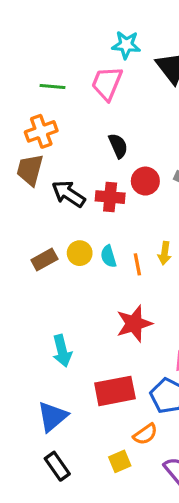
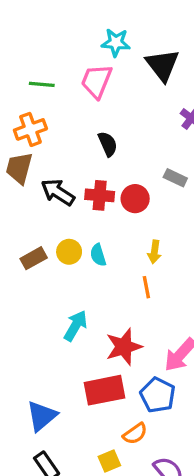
red circle: (145, 181) -> (135, 199), moved
orange line: (137, 264) -> (146, 287), moved
red star: (134, 324) -> (124, 347), moved
cyan arrow: (62, 351) -> (76, 326), moved, turned -136

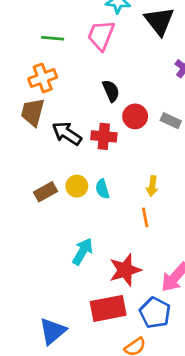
red circle: (135, 199) -> (135, 116), moved

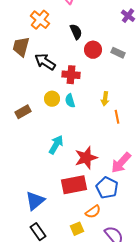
orange cross: (43, 78) -> (40, 20), moved, turned -30
red cross: (104, 136) -> (71, 75), moved
brown rectangle: (46, 192) -> (23, 112), moved
orange line: (145, 217) -> (117, 117), moved

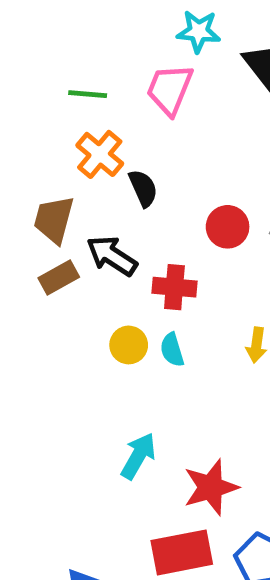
black semicircle: (76, 32) -> (143, 188), moved
brown rectangle: (23, 112) -> (59, 277), moved

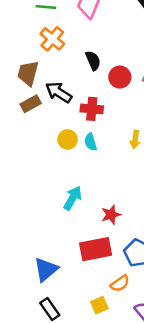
black semicircle: (143, 188) -> (93, 60), moved
red star: (211, 487) -> (111, 215), size x0.7

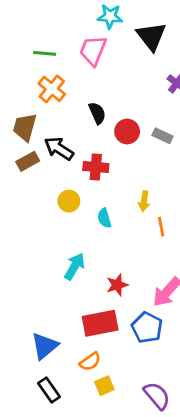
cyan semicircle: (90, 142) -> (104, 218), moved
orange semicircle: (120, 283) -> (90, 362), moved

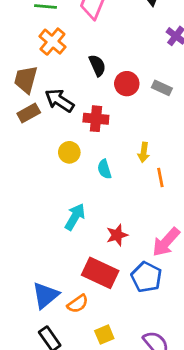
red rectangle: (100, 323) -> (100, 273), turned 36
orange semicircle: (90, 362) -> (78, 304), moved

